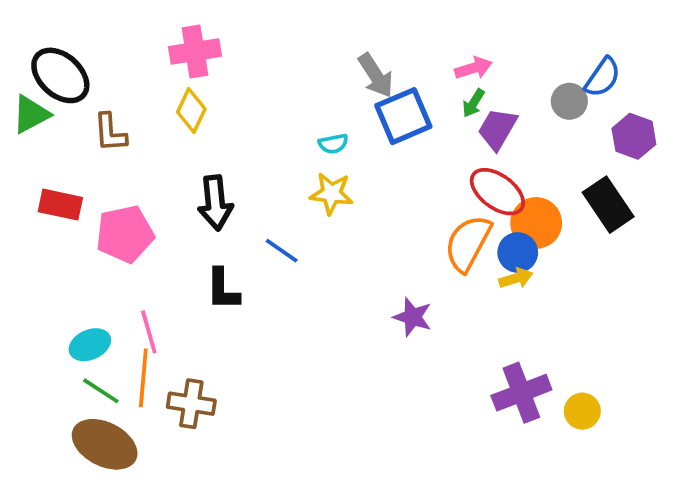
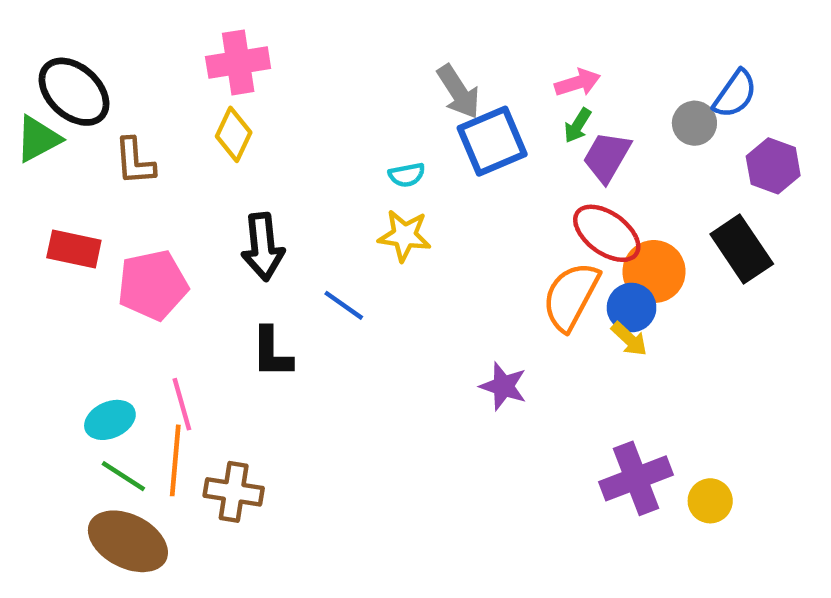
yellow arrow: (516, 278) -> (629, 339), turned 60

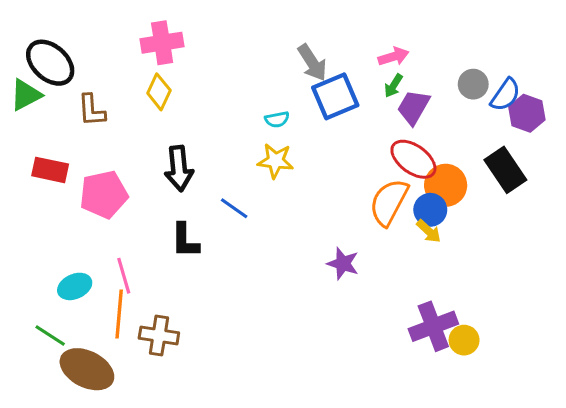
blue semicircle: (735, 94) -> (505, 95), moved
green line: (123, 476) -> (50, 335), moved
yellow circle: (710, 501) -> (464, 340), moved

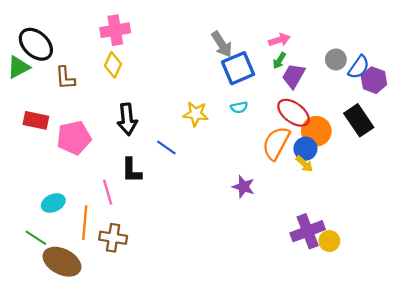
cyan semicircle: (277, 119) -> (239, 107), moved
pink line: (124, 276) -> (108, 192), moved

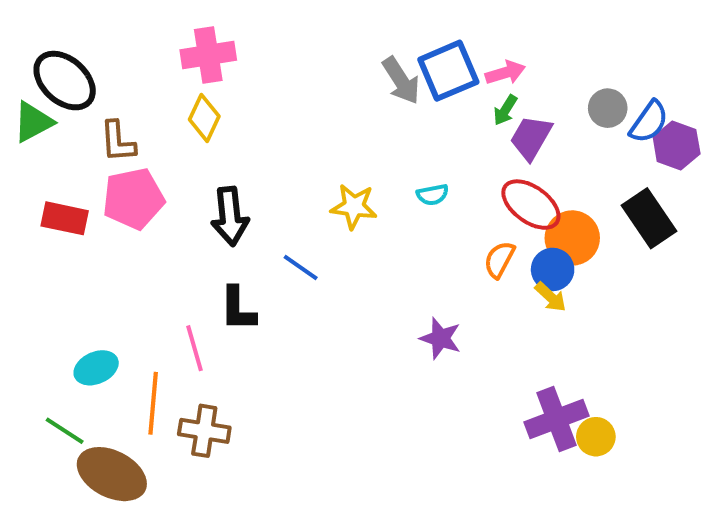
blue square: (238, 68) -> (448, 71), moved
pink pentagon: (74, 138) -> (133, 199), moved
orange semicircle: (276, 143) -> (499, 260), size x0.6

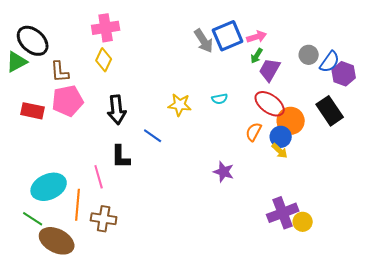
cyan ellipse: (96, 368) -> (49, 187), size x1.6

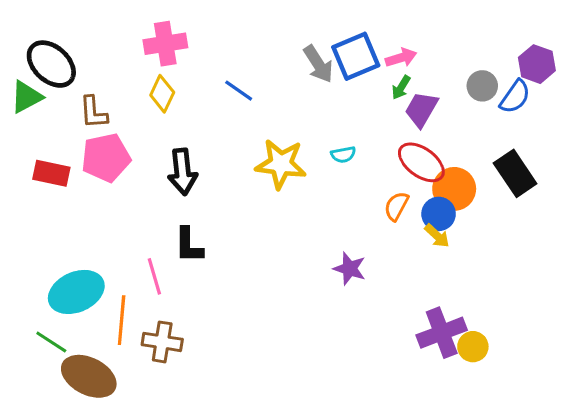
purple hexagon: (344, 74) -> (537, 64), moved
yellow star: (180, 105) -> (281, 164), size x1.4
blue line: (153, 136) -> (239, 91), moved

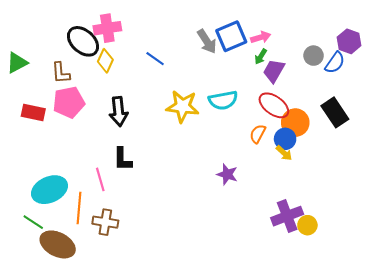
black ellipse: (51, 64) -> (83, 41), moved
cyan semicircle: (343, 155) -> (223, 100), size x1.8

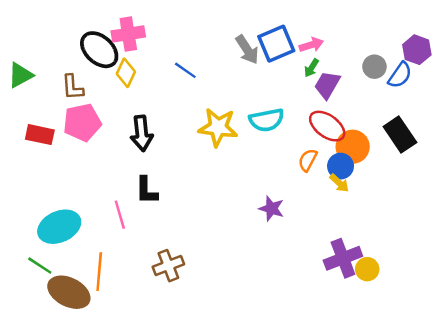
orange line: (79, 208) -> (99, 272), moved
brown cross: (105, 222) -> (168, 266), moved, turned -30

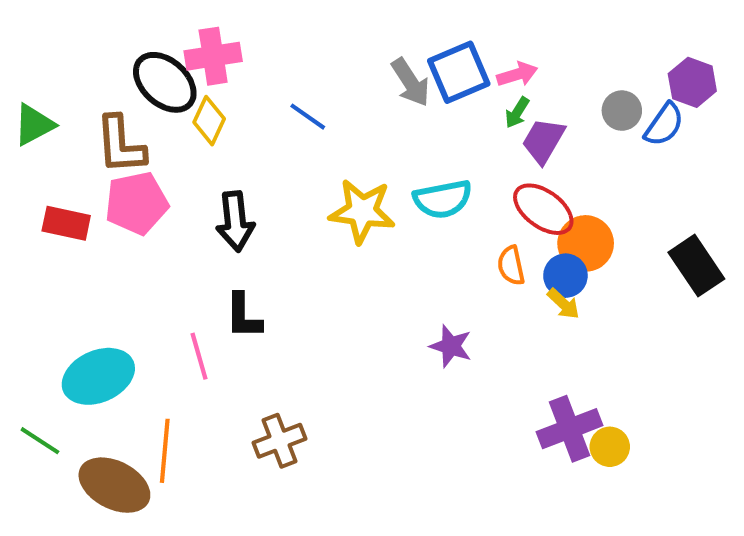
brown L-shape: (73, 87) -> (120, 145), size x1.4
black rectangle: (400, 135) -> (696, 266), moved
orange semicircle: (308, 160) -> (511, 266), turned -40
green line: (40, 266) -> (40, 441), moved

